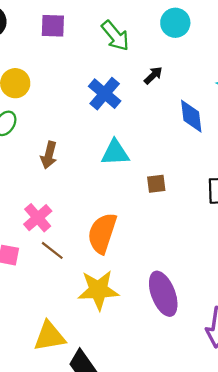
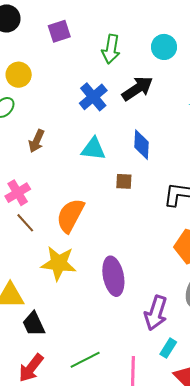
purple square: (53, 26) -> (59, 31), turned -30
green arrow: (115, 36) -> (111, 49), turned 40
black arrow: (153, 75) -> (137, 89), size x1.8
blue diamond: (191, 116) -> (141, 145), moved

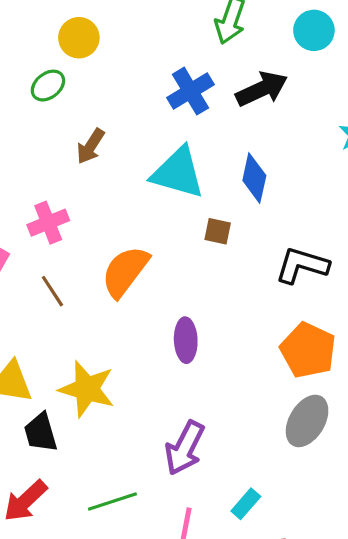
cyan triangle: (93, 149) -> (178, 173), size x1.4
brown line: (25, 223) -> (52, 291), moved
yellow star: (59, 263) -> (87, 389), moved
purple ellipse: (113, 276) -> (186, 340), moved, size x0.7
purple arrow: (156, 313) -> (185, 448), moved

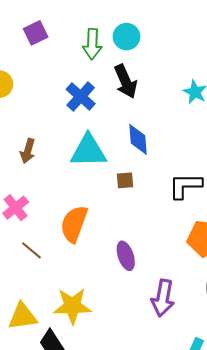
cyan circle: (314, 30) -> (126, 37), moved
black arrow: (262, 89) -> (126, 81), turned 108
purple arrow: (185, 448) -> (163, 298), moved

